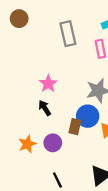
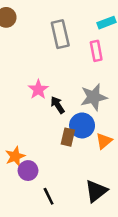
black arrow: (45, 108) -> (58, 105), moved
purple circle: (53, 143) -> (28, 171), moved

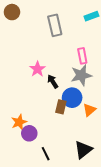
pink rectangle: (96, 51) -> (82, 56), moved

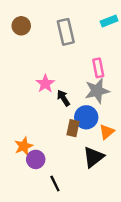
brown circle: (12, 12) -> (21, 26), moved
black triangle: (83, 150) -> (93, 157), moved

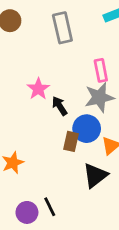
purple circle: (36, 159) -> (27, 212), moved

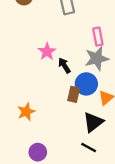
black line: (50, 207) -> (89, 148), moved, turned -35

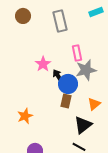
pink rectangle: (98, 37) -> (77, 53), moved
blue circle: (86, 84) -> (68, 84), moved

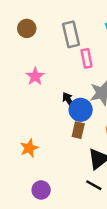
pink rectangle: (77, 53) -> (87, 58), moved
pink star: (43, 64) -> (35, 76), moved

